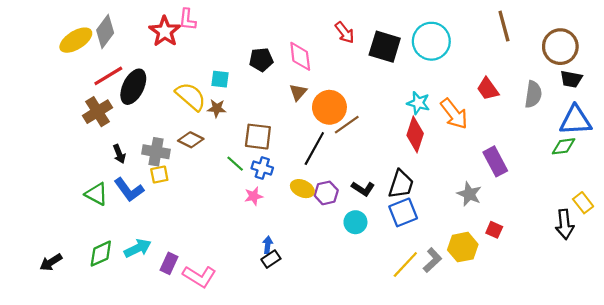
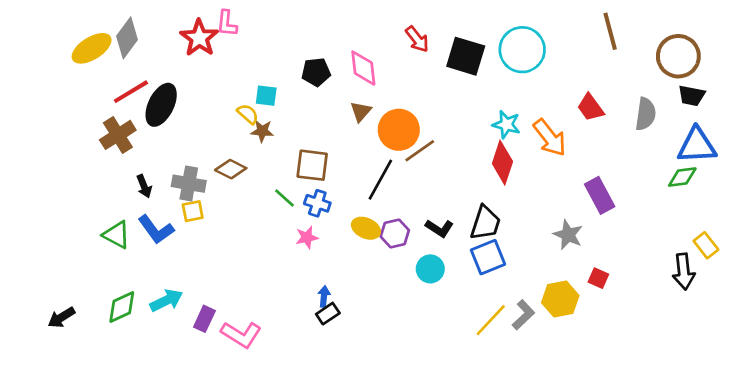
yellow semicircle: (191, 96) -> (248, 114), moved, size x0.6

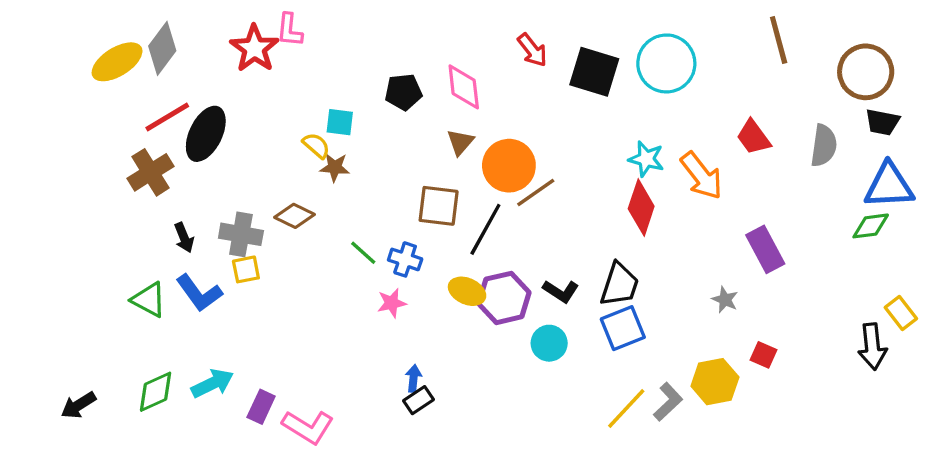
brown square: (312, 165) -> (439, 206), moved
purple hexagon: (395, 233) -> (504, 298), size x1.4
gray star: (568, 235) -> (725, 300), size x0.7

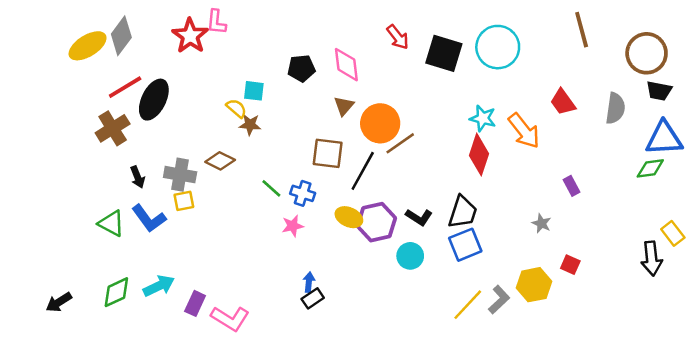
purple rectangle: (765, 249) -> (572, 186), size x0.6

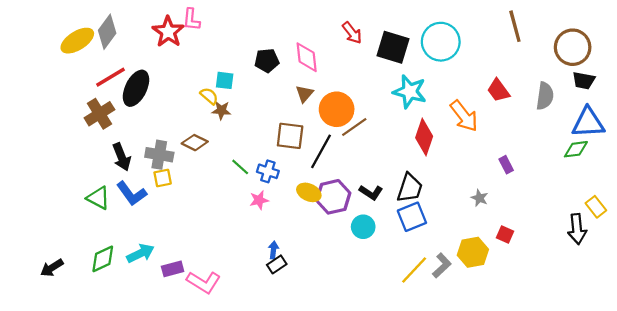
cyan star: (483, 118) -> (410, 92), moved, size x1.4
black arrow: (138, 177) -> (122, 157), size x1.4
purple rectangle: (195, 303) -> (173, 269), turned 50

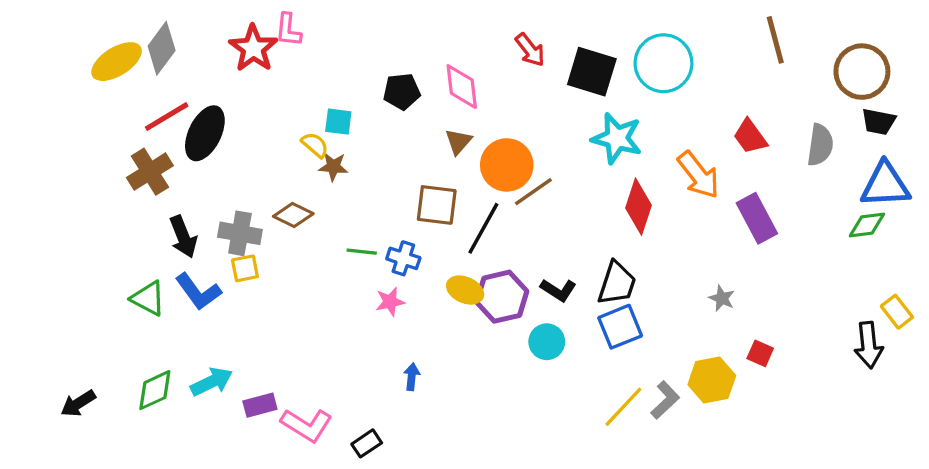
purple rectangle: (506, 165) -> (757, 218), moved, size x1.8
green line: (240, 167) -> (362, 252), turned -36
black rectangle: (277, 264) -> (367, 443), moved

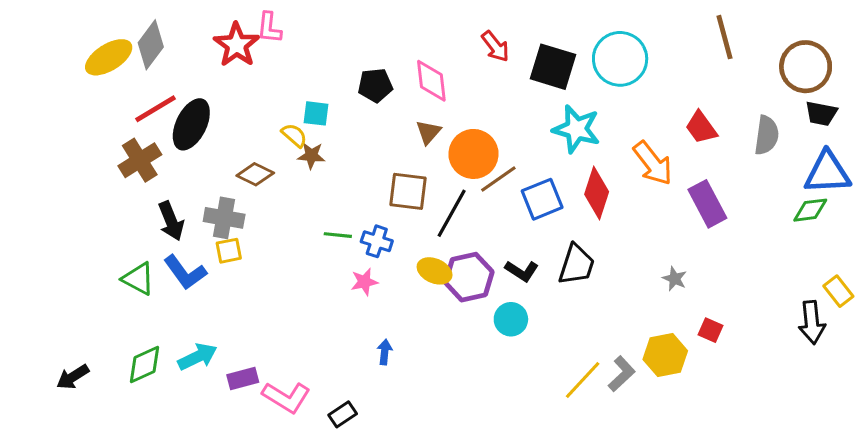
brown diamond: (293, 215) -> (255, 174), moved
blue square: (620, 327) -> (542, 199), moved

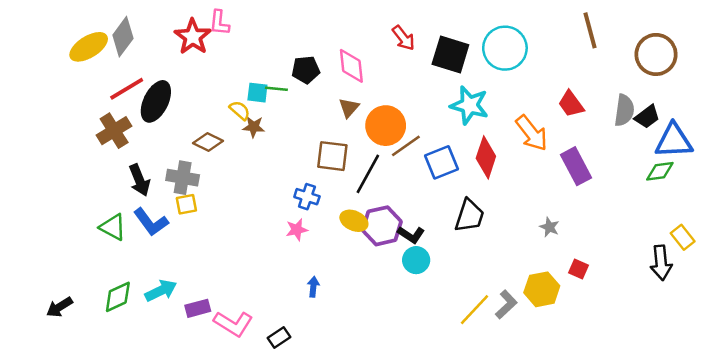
black trapezoid: (821, 113) -> (647, 117), moved, turned -48
green line: (338, 235) -> (276, 89), moved
black L-shape: (522, 271) -> (411, 235), moved

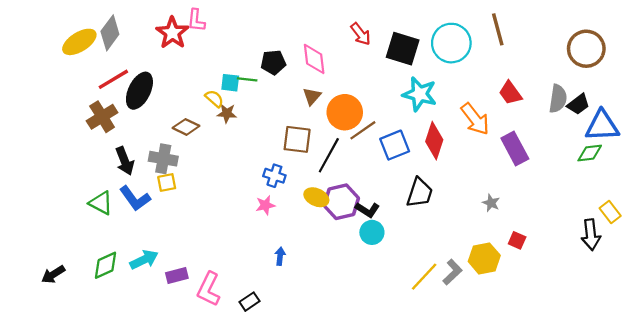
brown line: (590, 30) -> (498, 29), moved
pink L-shape: (233, 324) -> (209, 289), turned 84

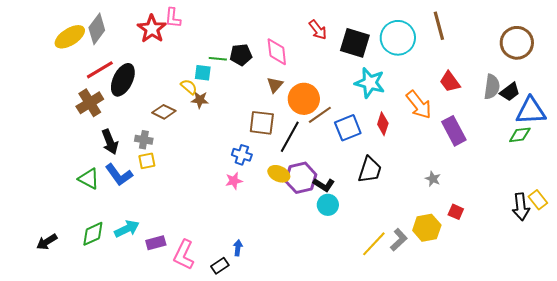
green line: (247, 79) -> (218, 59), moved
red diamond: (434, 141) -> (383, 124), size x0.7
gray cross: (163, 159) -> (144, 140), size x0.7
yellow rectangle: (610, 212) -> (538, 200), moved
blue arrow: (280, 256) -> (238, 248), moved

